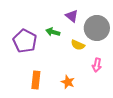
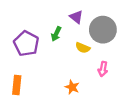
green arrow: (53, 32) -> (56, 34), turned -80
orange rectangle: (36, 80) -> (17, 85), moved

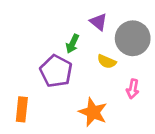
purple pentagon: (26, 43) -> (56, 71), moved
orange star: (72, 87) -> (93, 112), size x1.5

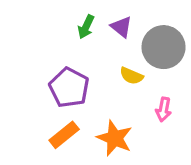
green arrow: (72, 44) -> (86, 27), moved
orange rectangle: (22, 109) -> (64, 135), moved, turned 45

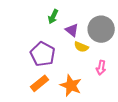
purple triangle: (121, 27) -> (72, 30), moved

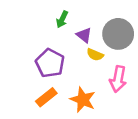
pink arrow: (101, 68) -> (118, 79), size x1.5

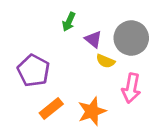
purple pentagon: (50, 63) -> (34, 71), moved
orange star: (83, 100) -> (92, 111), turned 30

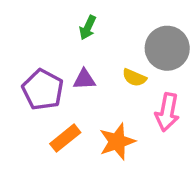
purple triangle: (93, 39) -> (84, 79), moved, turned -42

